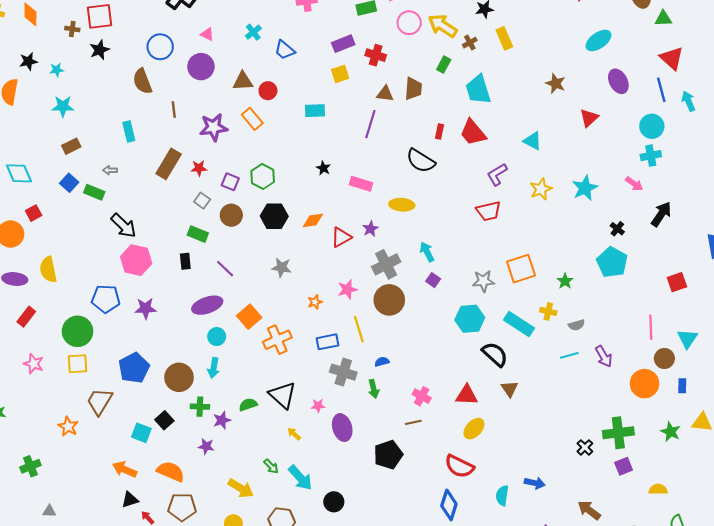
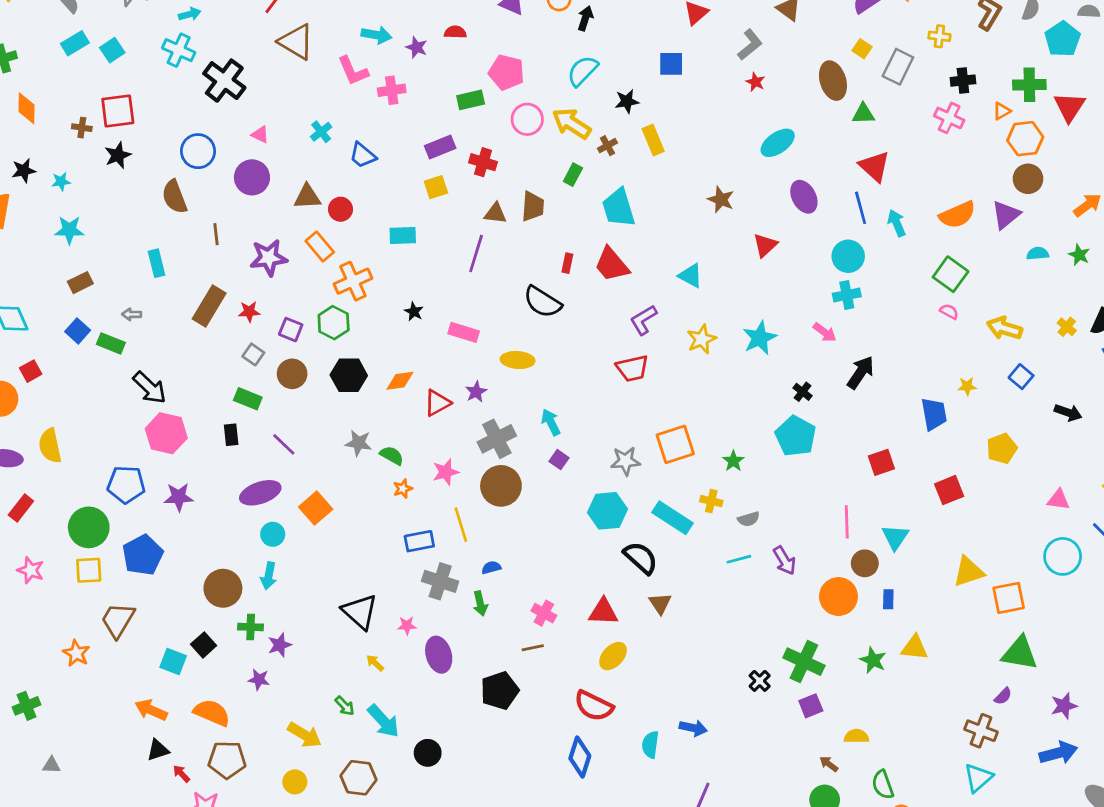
orange cross: (277, 340) -> (353, 281), moved
blue pentagon: (134, 368) -> (143, 555), moved
green semicircle: (248, 405) -> (392, 455), moved, turned 48
green cross: (618, 433) -> (804, 662), turned 32
brown arrow: (589, 510) -> (829, 764), moved, size x0.6

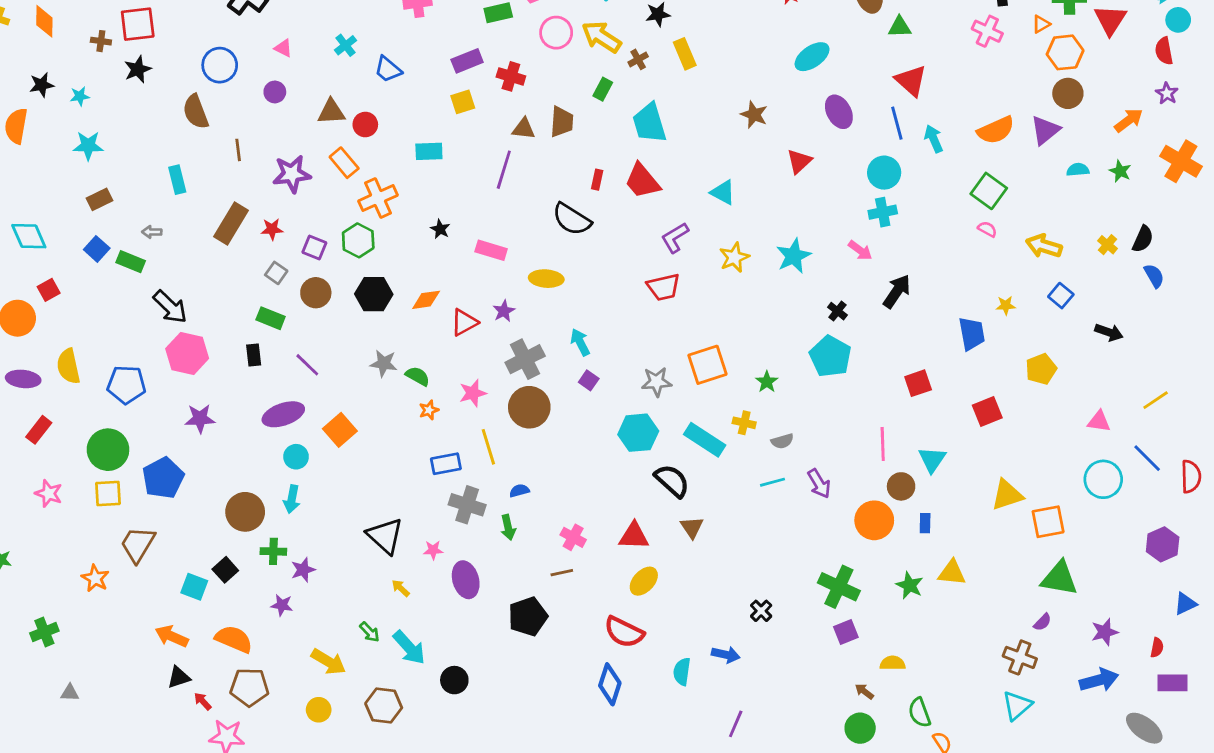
purple circle: (252, 177) -> (275, 92), size x0.6
blue pentagon: (126, 484) -> (126, 385), moved
black cross: (760, 681) -> (761, 611), moved

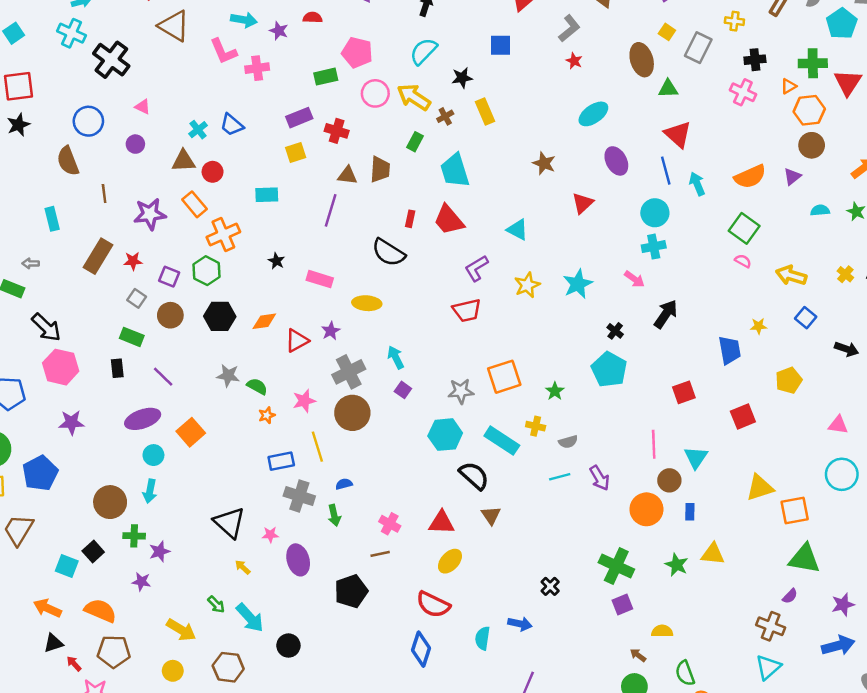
cyan cross: (345, 45) -> (198, 130), moved
purple triangle: (1045, 130) -> (792, 177), size x0.7

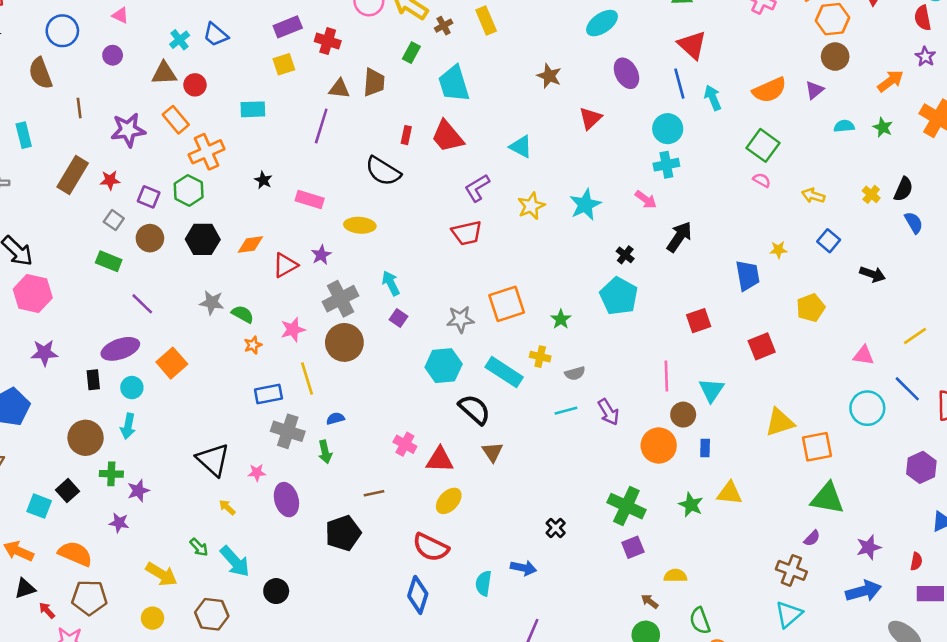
yellow arrow: (791, 275) -> (813, 196), size x0.7
black rectangle: (117, 368) -> (93, 380), moved
pink cross: (390, 524) -> (405, 444), moved

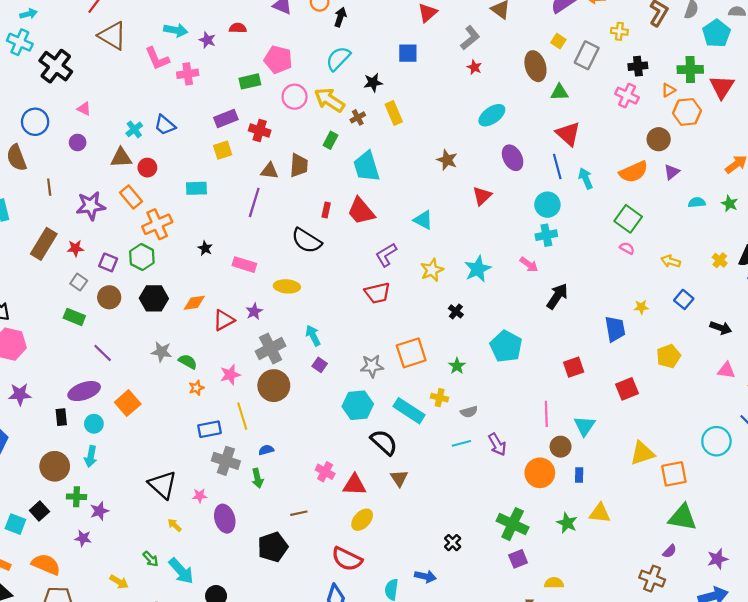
brown circle: (835, 57) -> (659, 139), moved
black cross: (625, 255) -> (456, 311), moved
pink triangle: (863, 355) -> (726, 370), moved
yellow arrow: (162, 574) -> (119, 582), size x0.7

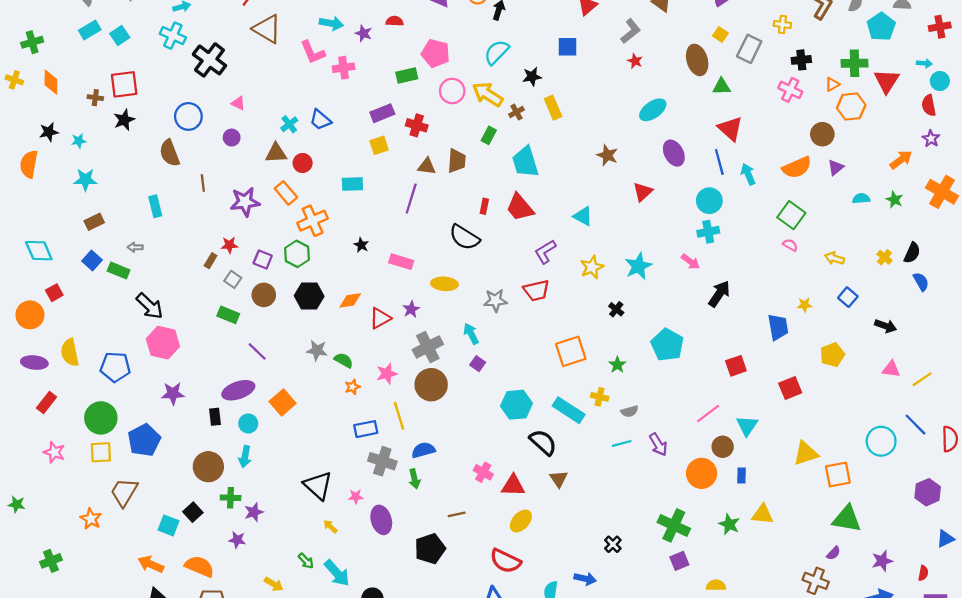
brown rectangle: (44, 244) -> (211, 261), moved, size x0.5
gray star: (372, 366) -> (495, 300), moved
pink line: (546, 414) -> (708, 413), turned 55
blue semicircle: (266, 450) -> (423, 450), size x1.5

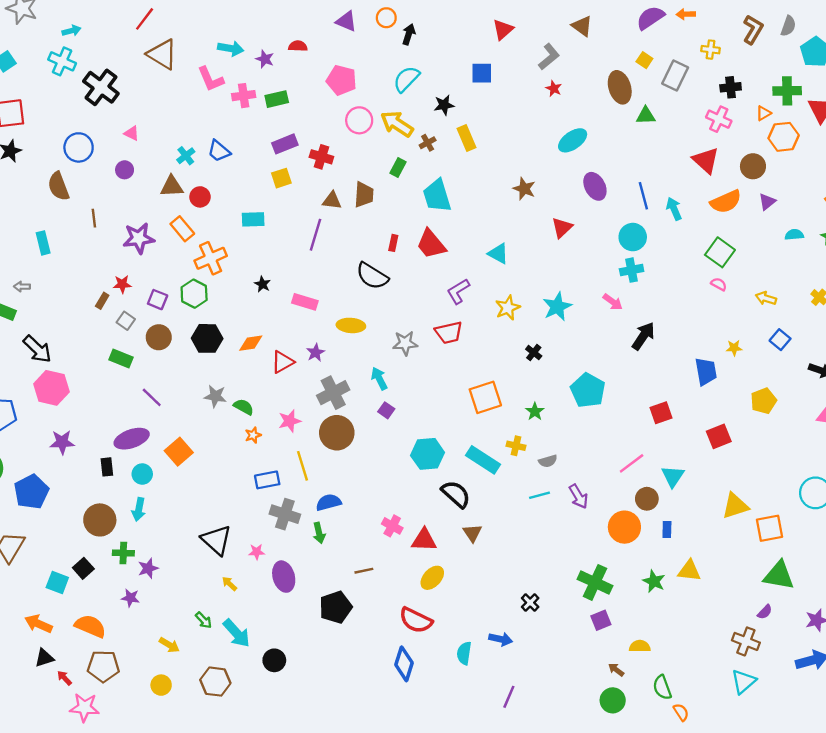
green rectangle: (407, 75) -> (277, 99), moved
red triangle: (730, 129) -> (706, 160), moved

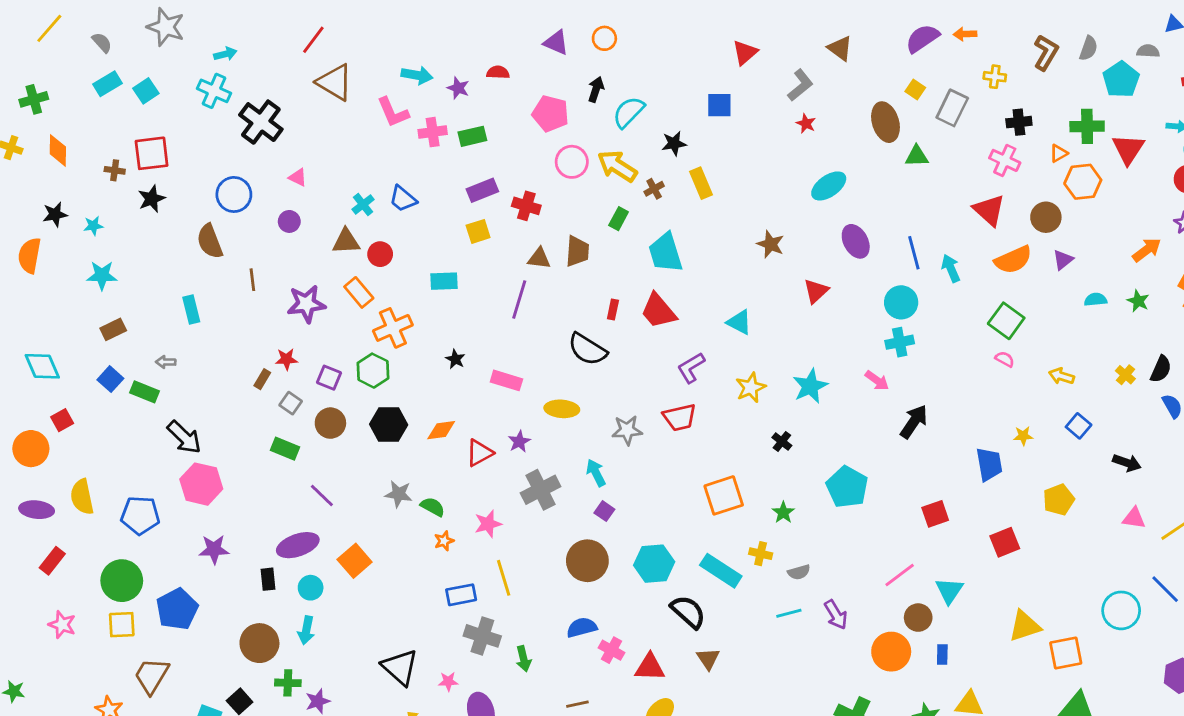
black arrow: (409, 34) -> (596, 89), moved
brown circle: (337, 433) -> (587, 561), moved
blue semicircle: (329, 502) -> (582, 627), moved

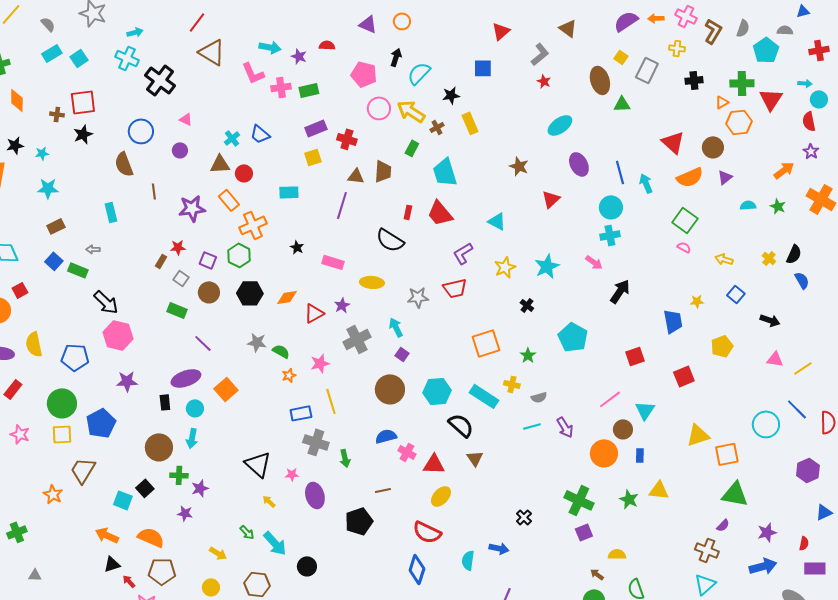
pink cross: (1005, 160) -> (686, 16), moved

